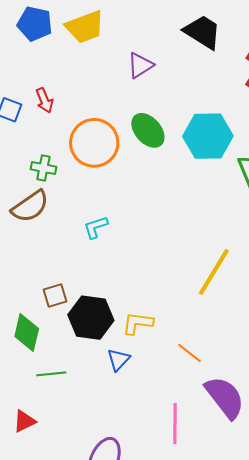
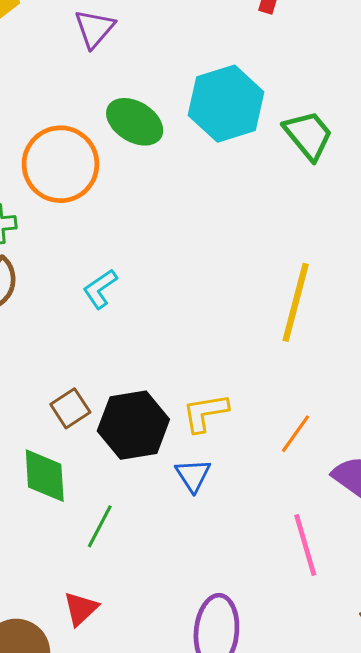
orange line: (189, 353) -> (295, 434), turned -76
green line: (51, 374) -> (100, 526), turned -40

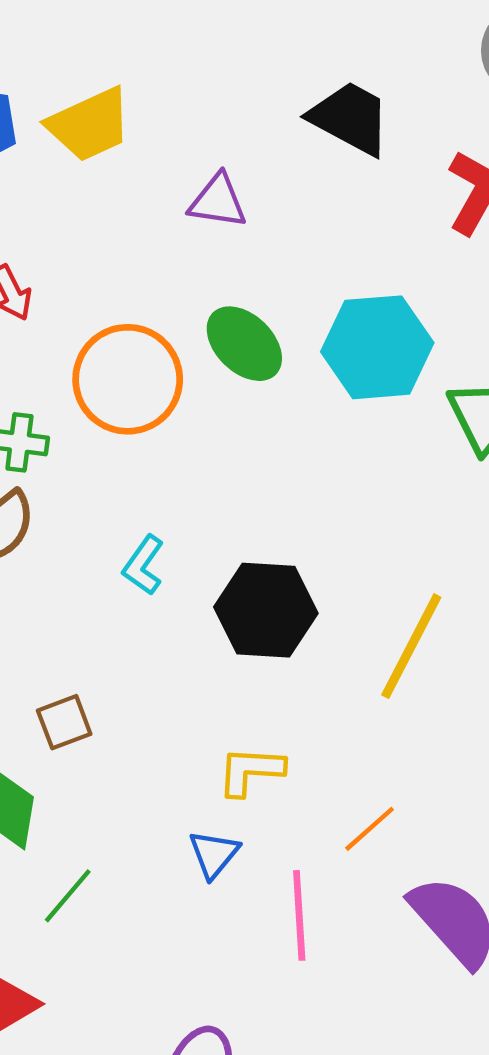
purple triangle: (94, 29) -> (218, 201), turned 45
cyan L-shape: (100, 289) -> (143, 565), turned -33
black hexagon: (133, 425) -> (266, 610), moved
pink line: (305, 545) -> (299, 915), moved

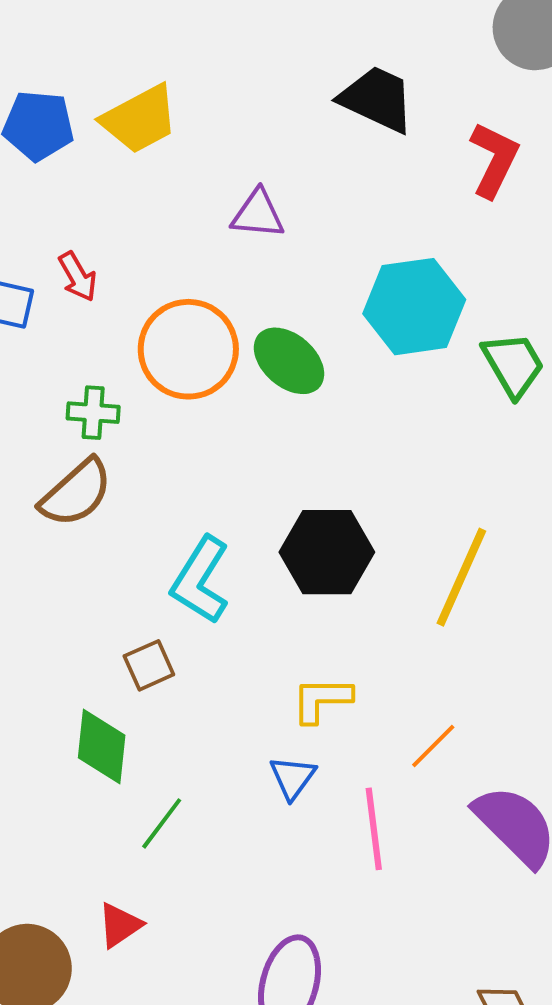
purple triangle: (218, 201) -> (258, 214), moved
green ellipse: (244, 344) -> (289, 361), moved
cyan L-shape: (143, 565) -> (200, 580), moved, size x1.6

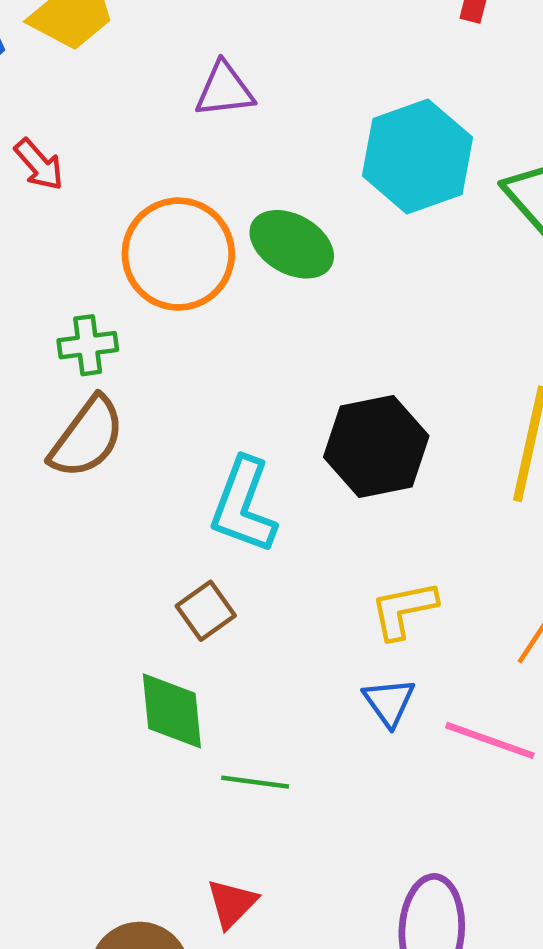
red arrow: (78, 277) -> (39, 165), moved
green line: (162, 823) -> (255, 782), turned 72
pink line: (374, 829) -> (490, 740), turned -52

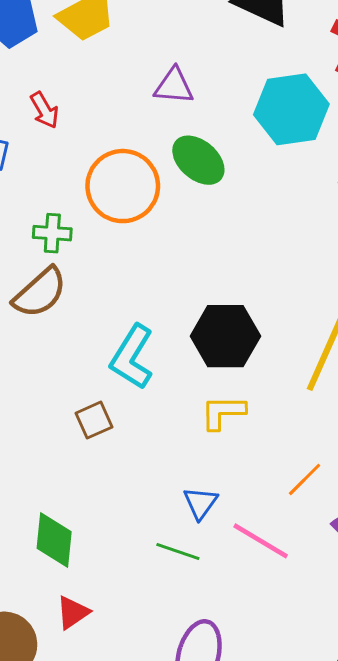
cyan hexagon: (417, 156) -> (291, 109), moved
green ellipse: (292, 244) -> (198, 160), moved
yellow L-shape: (404, 610) -> (223, 412), moved
green diamond: (172, 711) -> (54, 540), moved
green line: (255, 782) -> (178, 552), moved

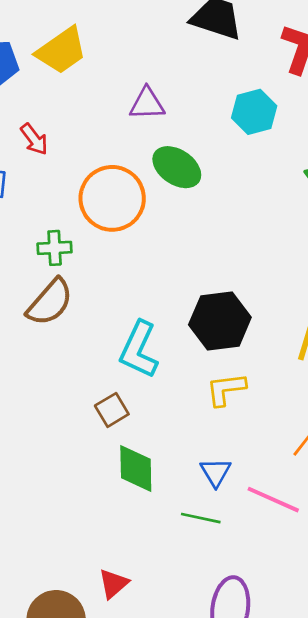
cyan hexagon: (291, 109) -> (254, 112), size x0.7
green diamond: (54, 540) -> (136, 468), moved

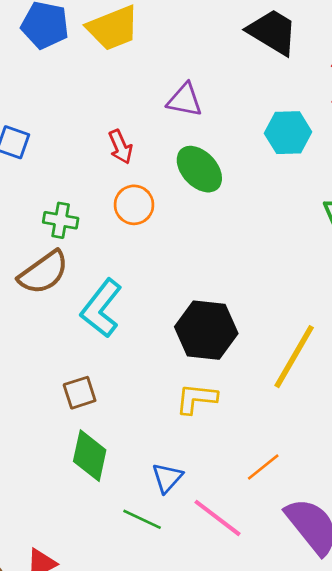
red arrow: (34, 139) -> (120, 147), moved
orange circle: (112, 198) -> (134, 205), moved, size x0.6
cyan L-shape: (139, 350) -> (101, 308), moved

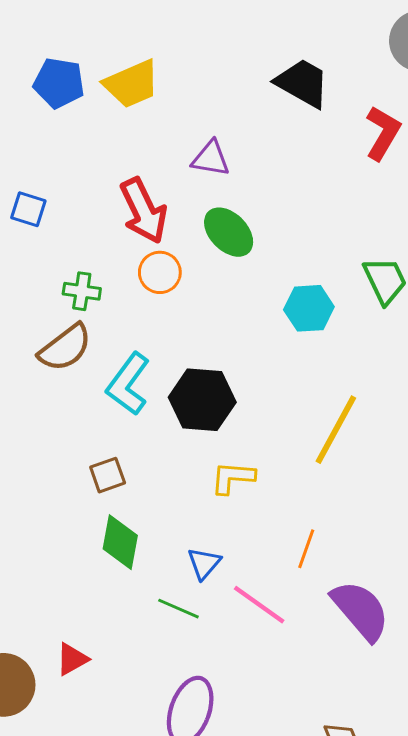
cyan hexagon: (288, 133) -> (309, 308), moved
red arrow: (120, 147) -> (144, 211), size x1.8
black hexagon: (206, 330) -> (202, 400), moved
orange line: (263, 467) -> (306, 549), turned -30

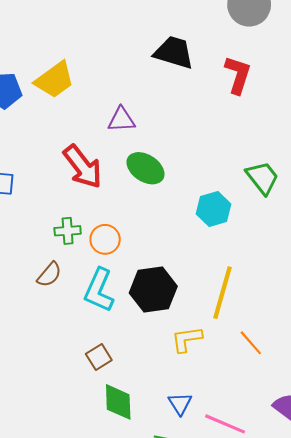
orange circle: (160, 272) -> (105, 239), moved
green cross: (82, 291) -> (68, 231), moved
brown semicircle: (65, 348) -> (49, 275), size x0.7
yellow line: (336, 430) -> (222, 293), moved
orange line: (306, 549) -> (251, 343), moved, turned -48

